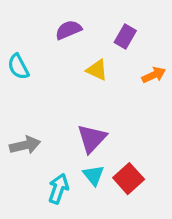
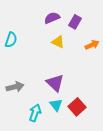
purple semicircle: (68, 30) -> (52, 18), moved
cyan semicircle: (18, 67) -> (11, 40), turned -133
purple triangle: (92, 138) -> (55, 83), turned -30

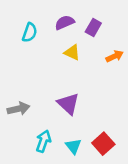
cyan semicircle: (11, 40) -> (30, 32), moved
cyan triangle: (56, 105) -> (73, 146), moved
red square: (77, 107) -> (103, 144), moved

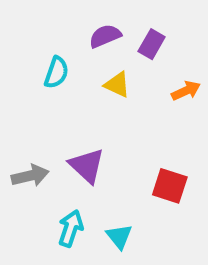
cyan semicircle: (30, 32) -> (56, 72), moved
purple triangle: (68, 104) -> (87, 166), moved
red square: (103, 144) -> (170, 186), moved, turned -30

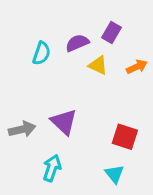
purple semicircle: (105, 36) -> (77, 43), moved
yellow triangle: (117, 85) -> (98, 65), moved
cyan triangle: (119, 236) -> (114, 174), moved

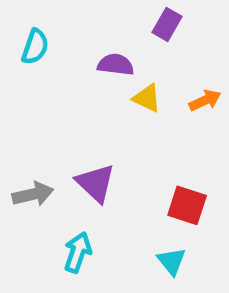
purple rectangle: (112, 32) -> (167, 24), moved
purple semicircle: (77, 43) -> (116, 65), turned 30
cyan semicircle: (41, 53) -> (35, 47), moved

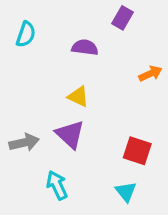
yellow triangle: (147, 98) -> (78, 97), moved
cyan arrow: (78, 252) -> (57, 185), turned -44

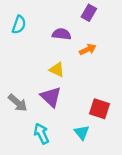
orange arrow: (150, 74) -> (88, 49), moved
gray arrow: (24, 143) -> (18, 103), turned 54
cyan triangle: (126, 192) -> (82, 132), moved

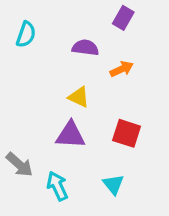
purple triangle: (51, 97) -> (70, 135), turned -40
gray arrow: (18, 103) -> (19, 165), moved
red square: (100, 109) -> (127, 133), moved

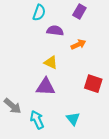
cyan semicircle: (26, 34) -> (39, 13), moved
red square: (127, 133) -> (93, 84), moved

